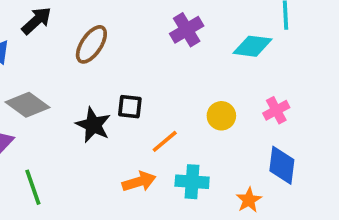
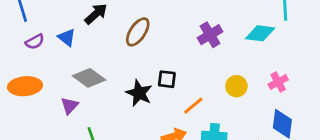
purple cross: (187, 30) -> (210, 35), moved

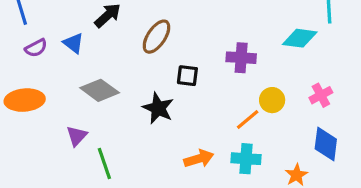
purple cross: (210, 35) -> (241, 58), moved, turned 35
black square: (167, 79) -> (187, 76), moved
purple triangle: (70, 106) -> (77, 136), moved
orange line: (193, 106) -> (248, 120), moved

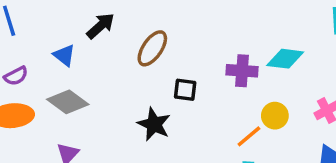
cyan diamond: (300, 38) -> (285, 59), moved
purple semicircle: (36, 48) -> (16, 76), moved
gray diamond: (100, 90) -> (68, 102), moved

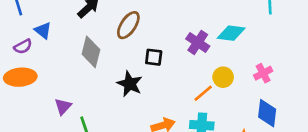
blue triangle: (64, 55) -> (43, 30), moved
purple cross: (242, 71) -> (198, 42), turned 30
gray diamond: (68, 102) -> (91, 52), moved, turned 68

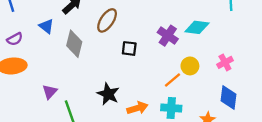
blue triangle: (43, 30) -> (46, 26), moved
black star: (130, 84) -> (108, 94), moved

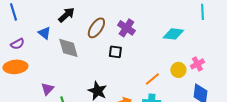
purple cross: (168, 36) -> (126, 28), moved
gray diamond: (74, 44) -> (68, 48), turned -30
yellow circle: (190, 66) -> (178, 70), moved

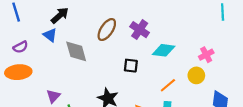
black arrow: (66, 15) -> (60, 15), moved
cyan diamond: (173, 34) -> (164, 50), moved
black square: (115, 52) -> (131, 66), moved
pink cross: (197, 64) -> (206, 55), moved

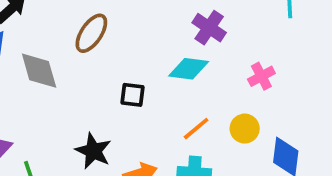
purple cross: (140, 30) -> (209, 28), moved
yellow circle: (196, 75) -> (245, 129), moved

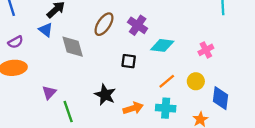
purple cross: (209, 28) -> (138, 25), moved

